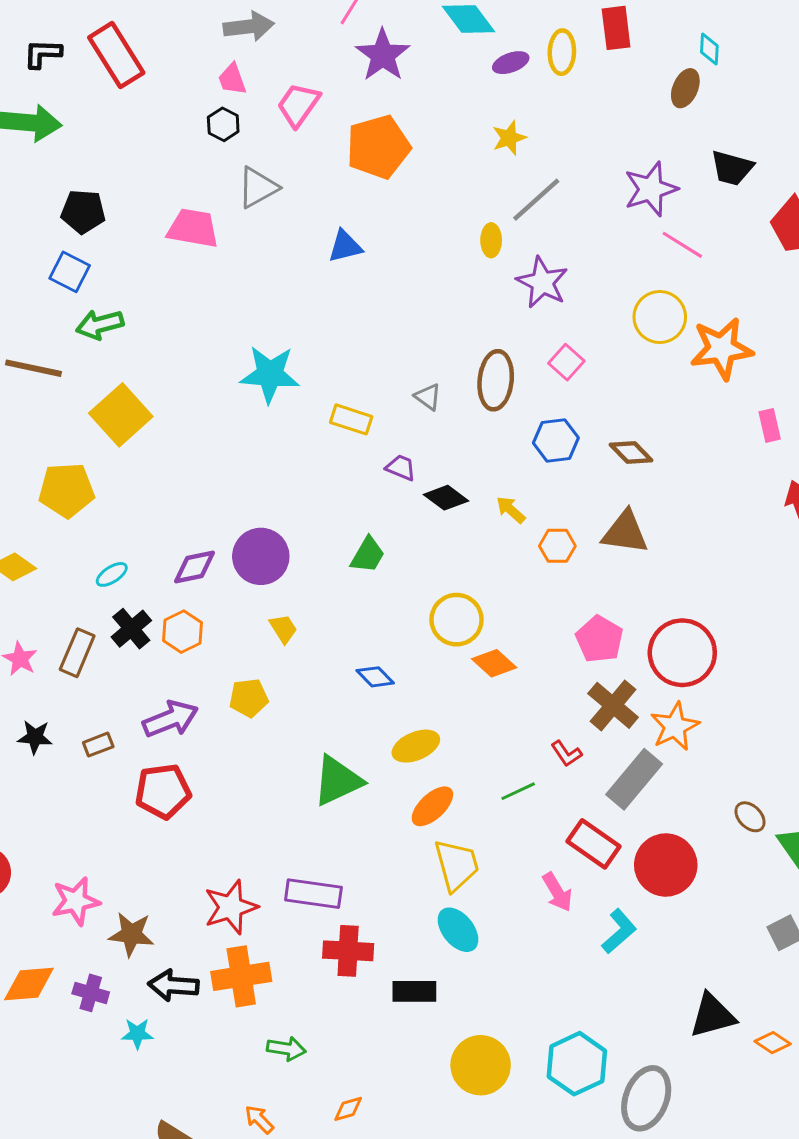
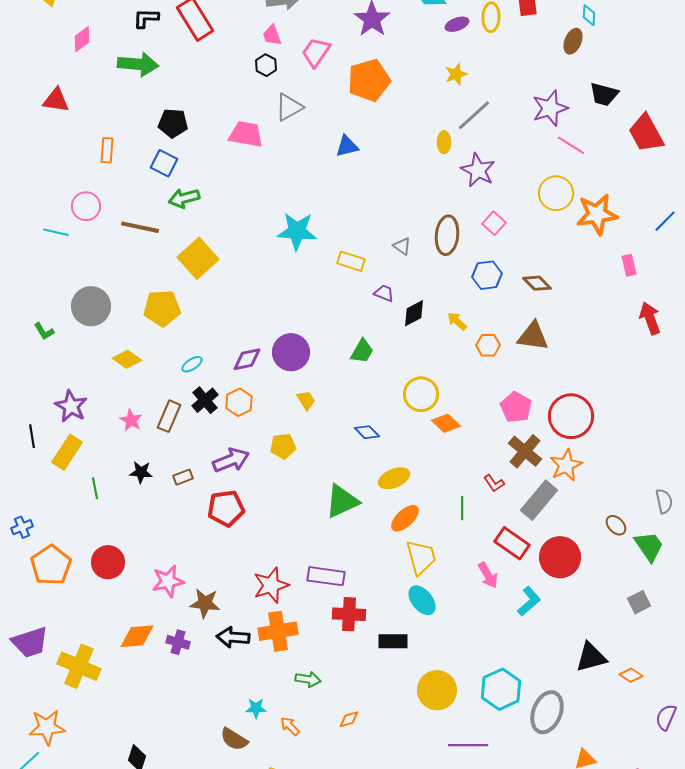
black diamond: (446, 498) -> (414, 313), turned -64
green line: (518, 791) -> (462, 508), turned -65
cyan star: (137, 1034) -> (256, 708), moved

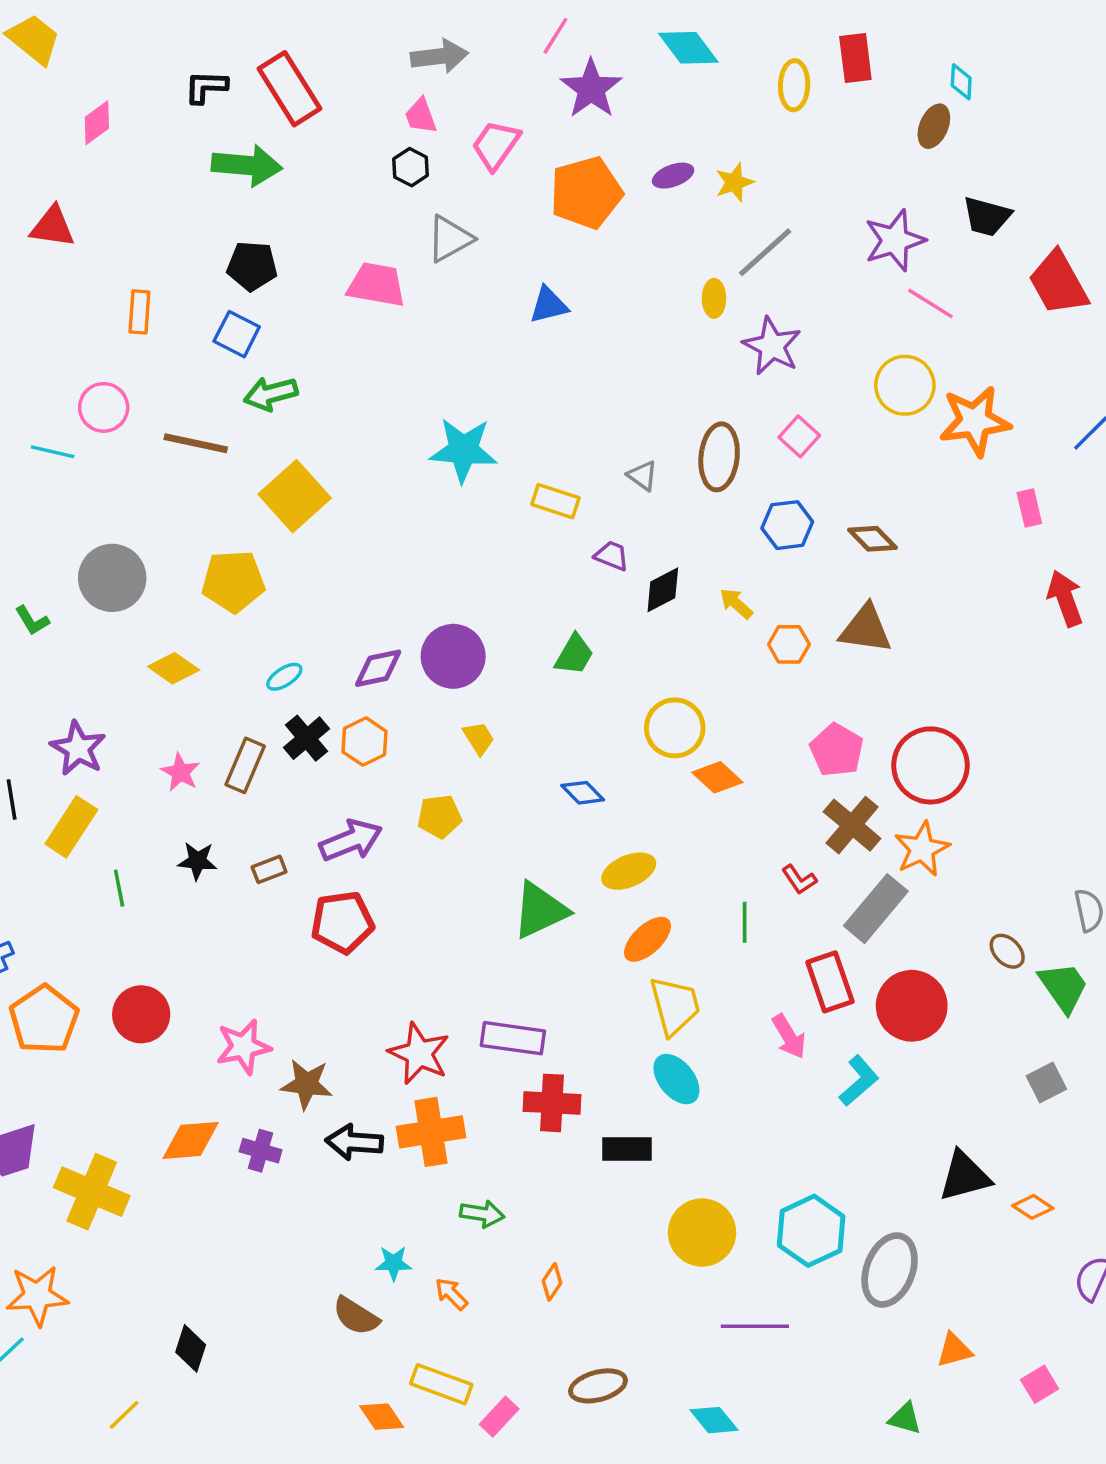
purple ellipse: (457, 24) -> (673, 176), moved
green arrow: (138, 64) -> (247, 165), moved
red rectangle: (512, 543) -> (830, 982), turned 36
red star: (271, 585) -> (419, 1054), turned -30
orange diamond: (349, 719) -> (552, 1282), turned -40

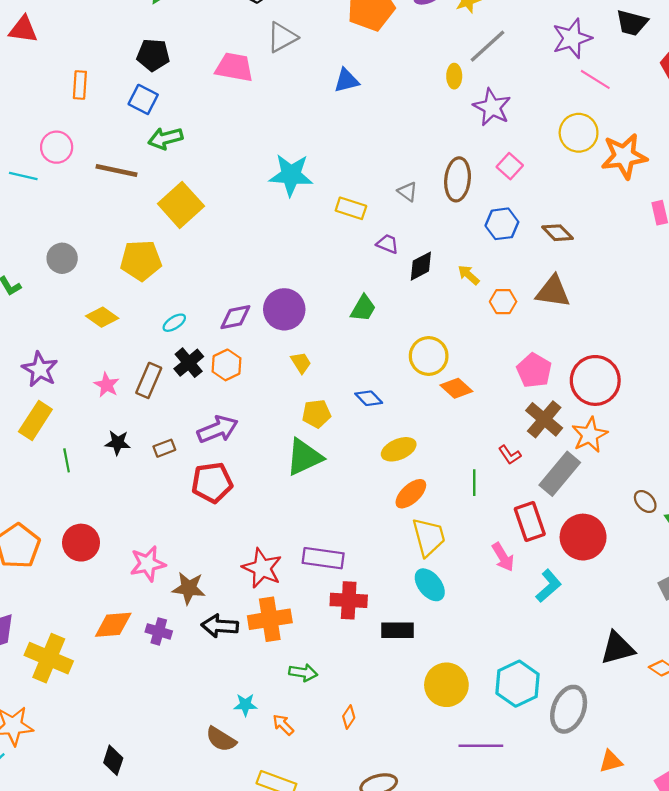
gray circle: (112, 578) -> (62, 258), size x0.7
yellow pentagon: (440, 817) -> (316, 414), moved
green triangle: (540, 910) -> (304, 457), moved

